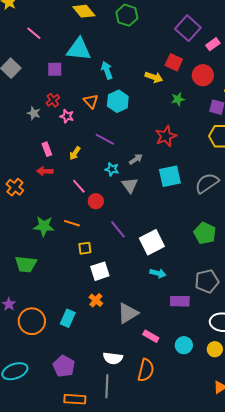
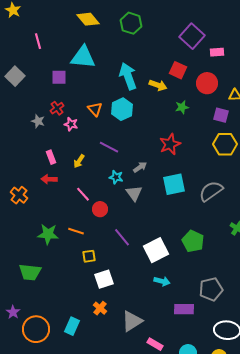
pink line: (34, 33) -> (38, 41), turned 35
pink rectangle: (213, 44) -> (217, 52), turned 32
cyan arrow: (107, 70) -> (128, 76), moved, size x1.5
green pentagon: (205, 233) -> (193, 241), moved

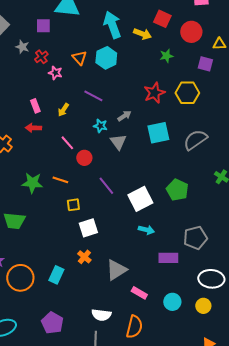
gray star: (38, 121) -> (22, 47), moved
yellow hexagon: (225, 144) -> (187, 93), moved

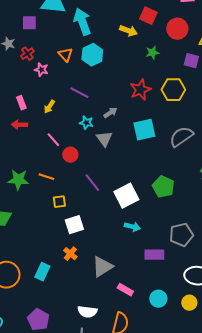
cyan arrow: (112, 25) -> (82, 22), moved

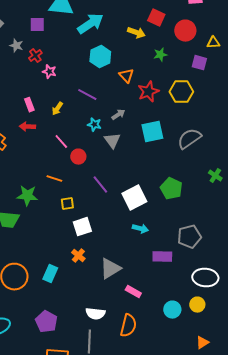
cyan arrow: (82, 22) -> (90, 24), turned 76
orange triangle: (65, 55) -> (126, 76), moved
green star: (18, 180) -> (27, 196), moved
cyan circle: (158, 299) -> (172, 310), moved

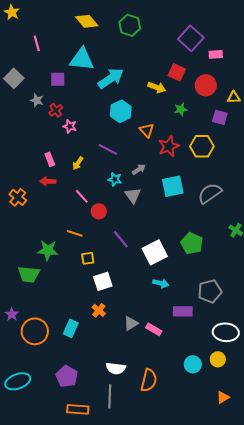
gray triangle: (110, 269) -> (131, 323), size x0.7
pink rectangle: (133, 292) -> (154, 329), moved

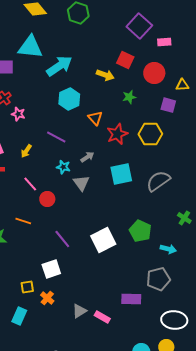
purple line: (121, 239) -> (62, 239), moved
yellow square: (88, 258) -> (27, 287), moved
cyan arrow: (161, 283) -> (168, 249), moved

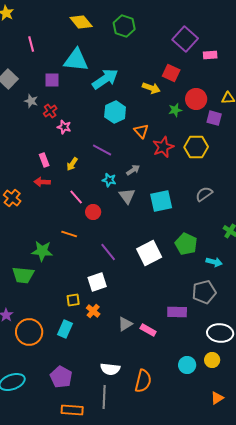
red circle: (154, 73) -> (196, 99), moved
cyan square: (121, 174) -> (161, 201), moved
gray semicircle: (158, 181) -> (204, 194), size x0.7

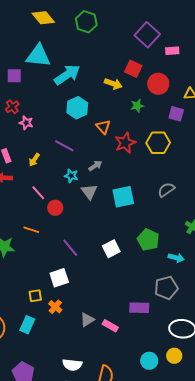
red circle: (196, 99) -> (158, 84), moved
white square: (149, 253) -> (111, 249), size x0.7

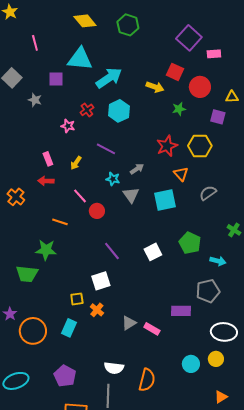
red cross: (12, 107) -> (87, 110), moved
orange triangle: (103, 127) -> (181, 174), moved
orange line: (31, 230) -> (60, 222), moved

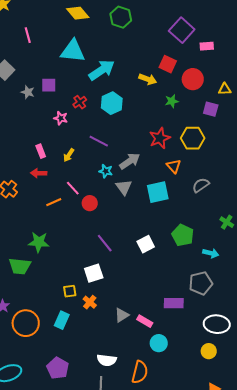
purple square: (56, 79) -> (49, 85), moved
gray arrow: (137, 169) -> (130, 161), size x1.5
orange line: (60, 222) -> (54, 202), moved, turned -42
cyan circle: (191, 364) -> (159, 343), moved

